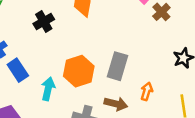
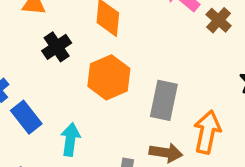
orange hexagon: (79, 71) -> (109, 77), moved
orange arrow: (147, 91) -> (207, 132), size x1.6

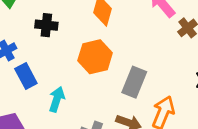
black cross: (57, 47) -> (46, 25), moved, turned 30

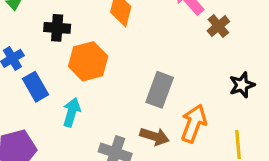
orange hexagon: (95, 57) -> (88, 61), moved

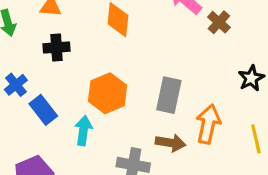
orange hexagon: (88, 61) -> (108, 93), moved

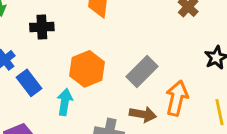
gray rectangle: (169, 95) -> (142, 72), turned 32

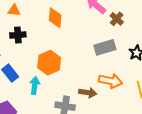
gray rectangle: (142, 72) -> (105, 47), moved, turned 30
orange arrow: (177, 98) -> (111, 81), turned 90

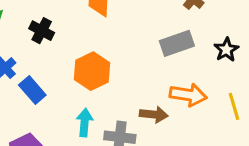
black cross: (18, 35) -> (42, 31), turned 35
cyan arrow: (35, 85) -> (85, 122), moved

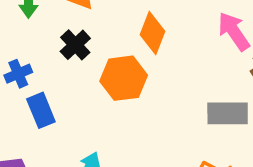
orange hexagon: (92, 71) -> (124, 78), moved

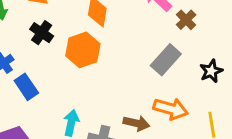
gray rectangle: (228, 113) -> (166, 60), turned -36

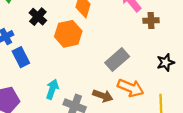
brown cross: (186, 20) -> (151, 20), turned 35
gray rectangle: (166, 60) -> (117, 60), moved

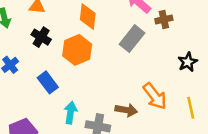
blue rectangle: (21, 57) -> (48, 82), moved
gray rectangle: (117, 60) -> (132, 39), moved
orange arrow: (131, 88) -> (155, 96), turned 40

